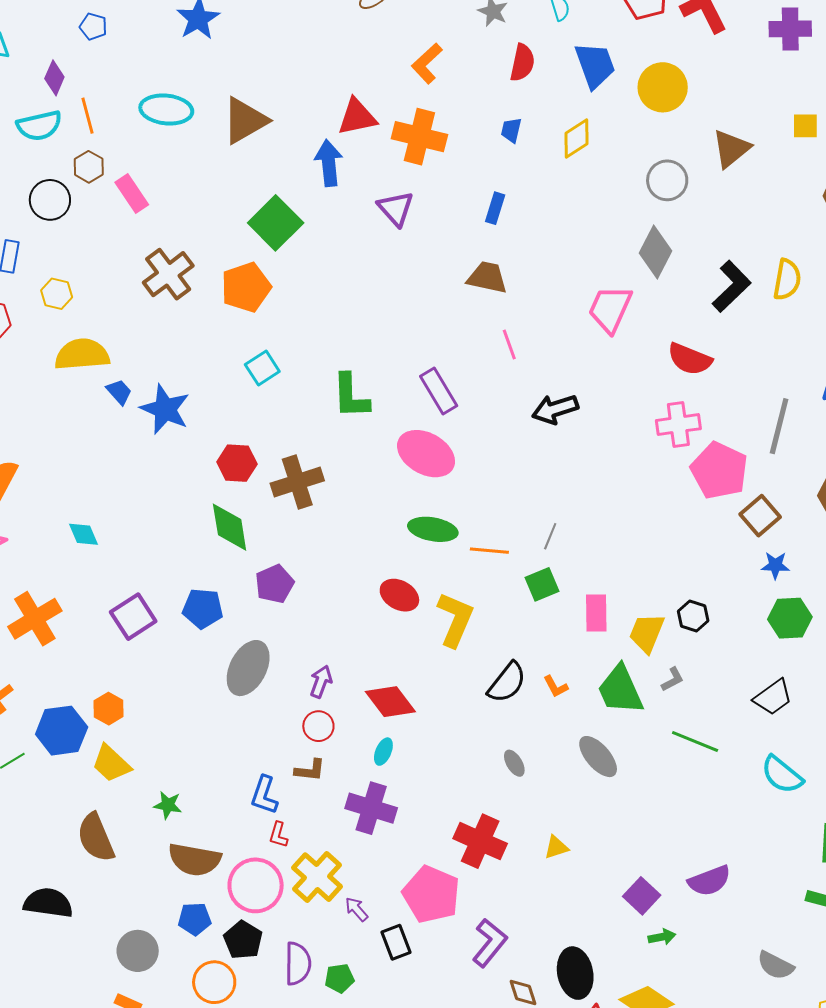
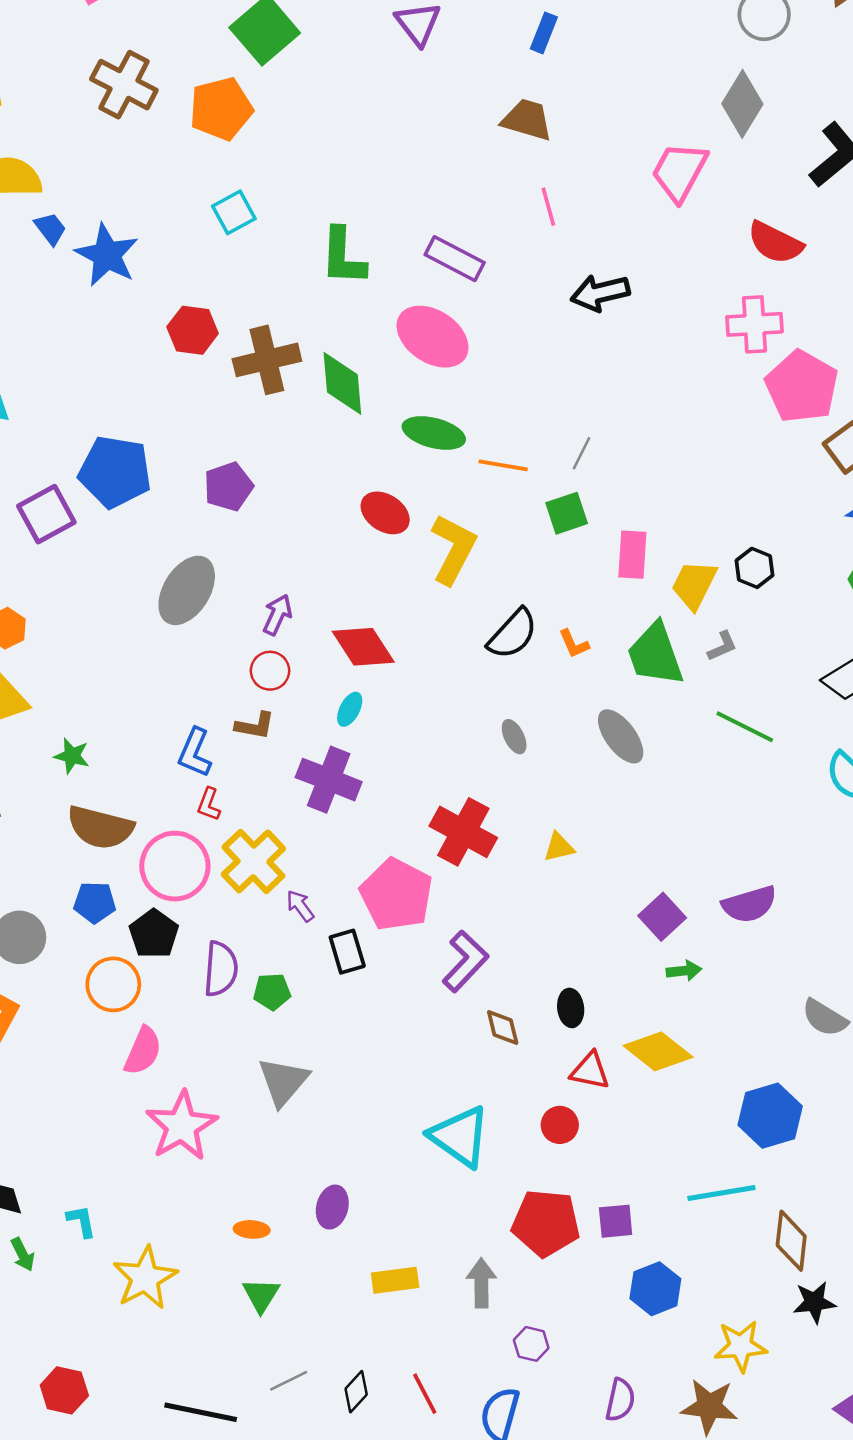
brown cross: (168, 274) -> (124, 85), turned -30
purple rectangle: (439, 391) -> (455, 259), turned -36
green diamond: (230, 527) -> (342, 383), moved
blue pentagon: (203, 608) -> (115, 472), moved, size x1.4
black ellipse: (575, 973) -> (571, 1008), size x0.6

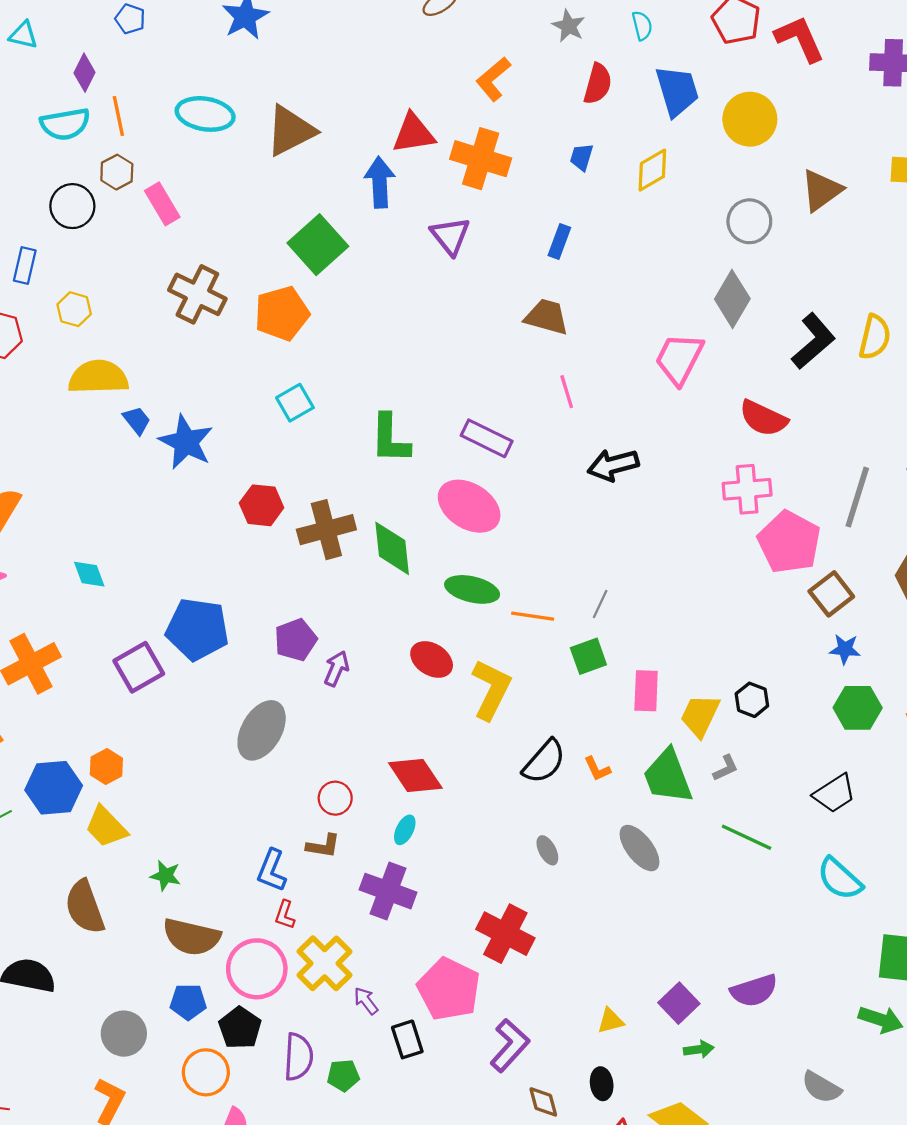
purple arrow: (277, 615) -> (336, 669), moved
yellow triangle: (559, 847) -> (611, 1021), moved

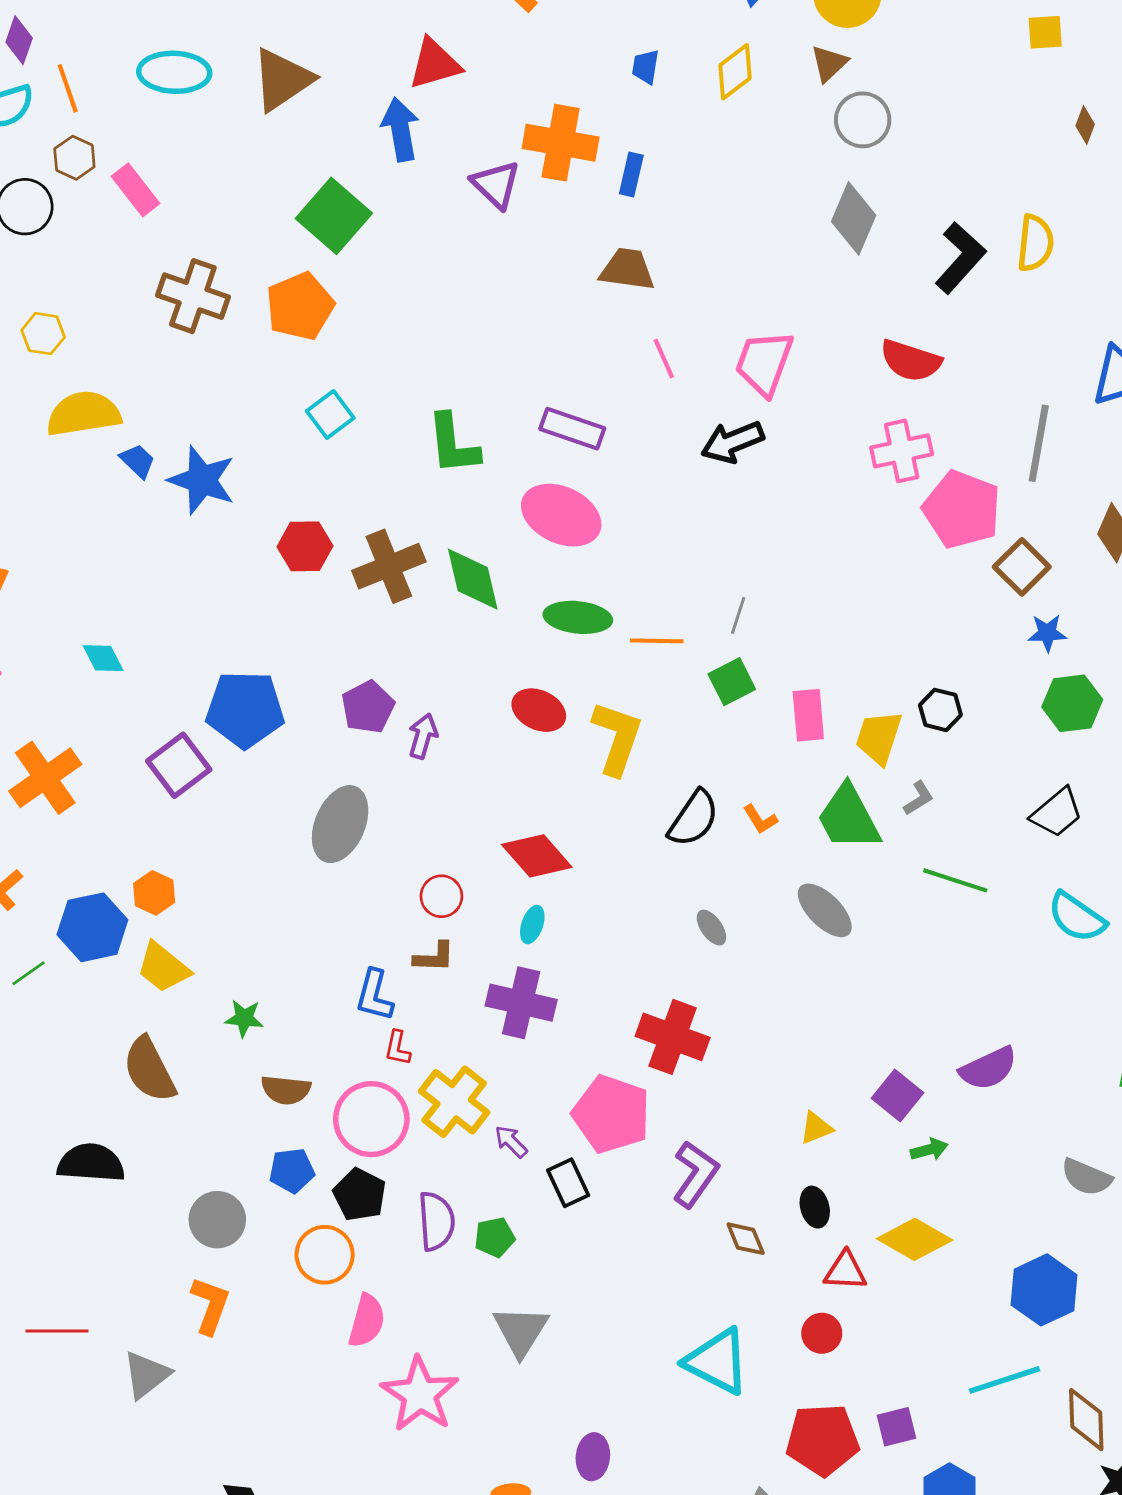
orange cross: (481, 159) -> (561, 143), moved
brown triangle: (821, 190) -> (829, 63), moved, size x0.7
pink trapezoid: (679, 359) -> (764, 363), moved
brown semicircle: (192, 937) -> (286, 1090), size x0.7

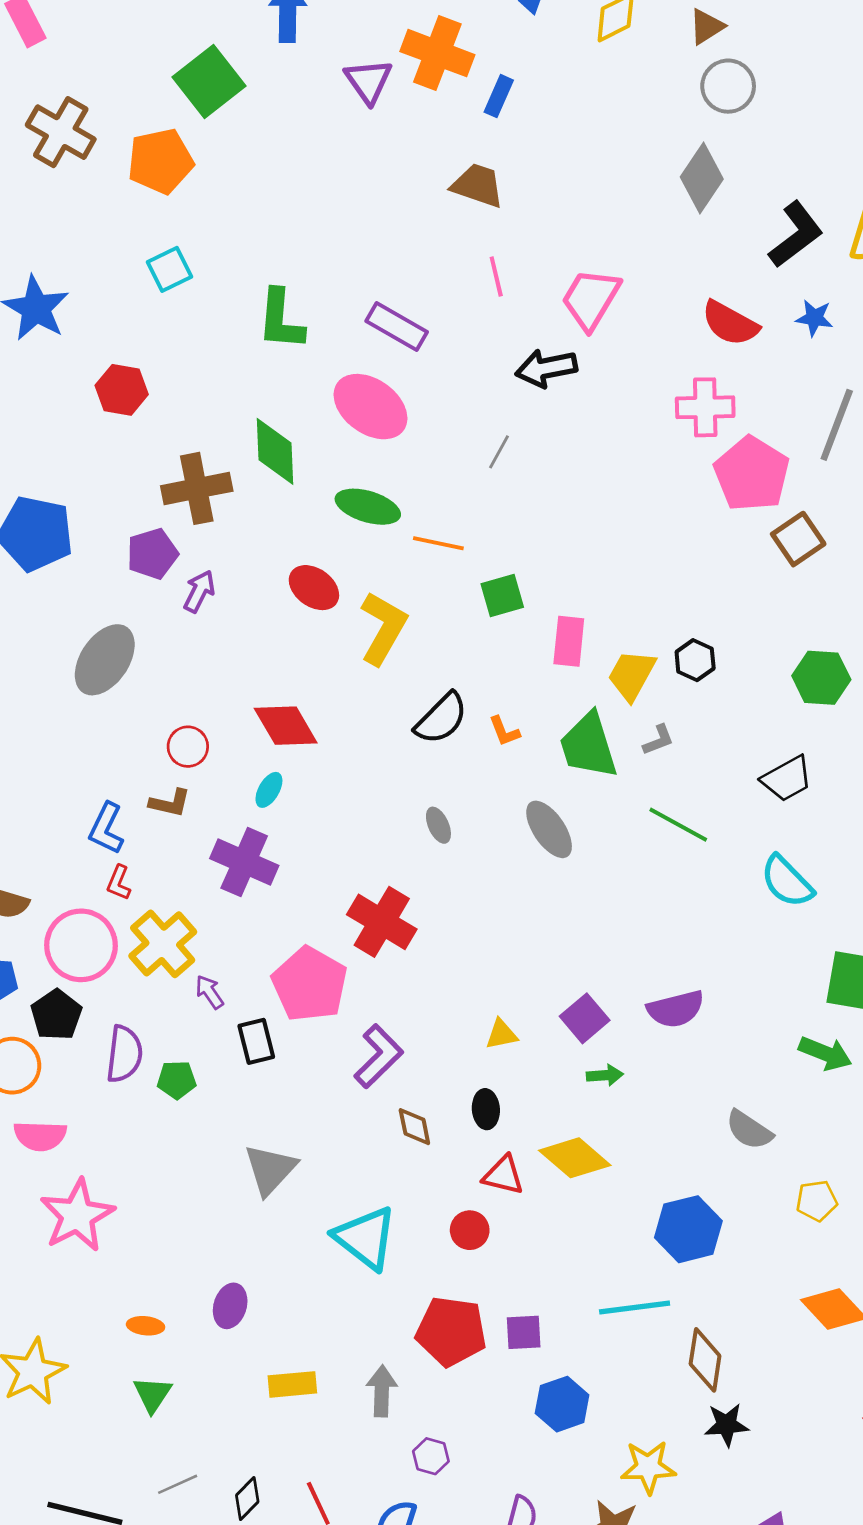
brown cross: (389, 566) -> (197, 488), moved
gray line: (738, 615) -> (499, 452), moved
blue star: (1047, 633) -> (814, 318), moved
pink semicircle: (367, 1321) -> (40, 1136), turned 66
gray triangle: (521, 1331) -> (270, 1169), moved

